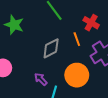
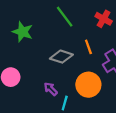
red cross: (91, 23) -> (104, 19), moved
gray diamond: (51, 48) -> (61, 57), turned 45

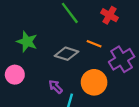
green star: (23, 32) -> (27, 42), moved
orange line: (88, 47) -> (94, 44), turned -48

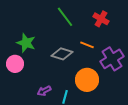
pink circle: (15, 75) -> (15, 64), moved
purple arrow: (56, 87) -> (44, 91), moved, turned -72

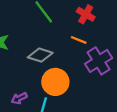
orange line: (87, 45) -> (79, 40), moved
orange circle: (87, 80) -> (55, 82), moved

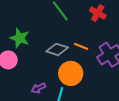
orange line: (79, 40) -> (81, 46), moved

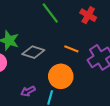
gray diamond: (57, 49) -> (33, 52), moved

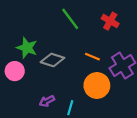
orange circle: (61, 76) -> (97, 85), moved

